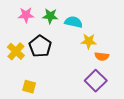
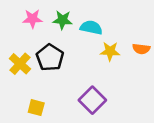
orange semicircle: (102, 56) -> (141, 49), moved
purple square: (96, 81) -> (92, 100), moved

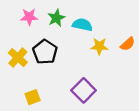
green star: (62, 20) -> (56, 18), turned -30
orange semicircle: (141, 49) -> (128, 44), turned -49
yellow square: (36, 108) -> (33, 97), turned -35

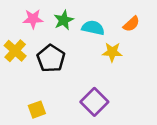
orange semicircle: (128, 44) -> (131, 24), moved
yellow cross: (18, 58) -> (15, 51), moved

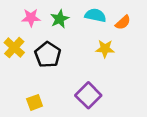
cyan semicircle: (93, 28) -> (95, 15), moved

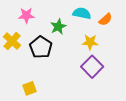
green star: (60, 19) -> (58, 27), moved
purple square: (88, 95) -> (92, 67), moved

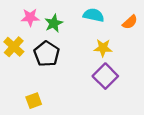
orange semicircle: (106, 19) -> (130, 22), moved
green star: (58, 27) -> (54, 23), moved

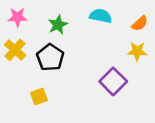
pink star: (30, 17) -> (18, 17), moved
yellow star: (103, 48) -> (137, 51), moved
yellow square: (34, 101) -> (39, 97), moved

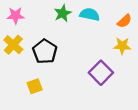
green star: (58, 25) -> (63, 13), moved

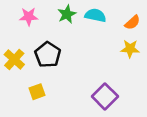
pink star: (16, 16) -> (29, 17), moved
yellow cross: (13, 45) -> (14, 59), moved
purple square: (101, 73) -> (105, 96), moved

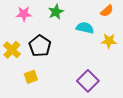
cyan semicircle: (95, 15) -> (85, 28), moved
orange semicircle: (132, 22) -> (107, 11), moved

